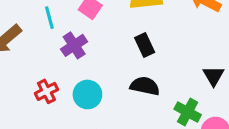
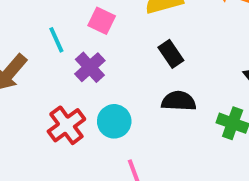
red cross: (46, 91) -> (66, 125), size x1.4

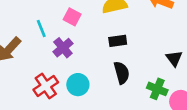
black rectangle: (171, 54) -> (118, 41), turned -66
black semicircle: (179, 101) -> (122, 73), turned 70

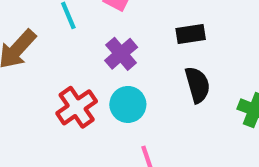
purple cross: (63, 48) -> (121, 54), moved

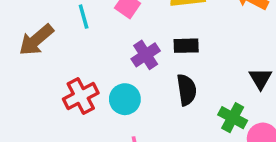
purple cross: (121, 54) -> (146, 55), moved

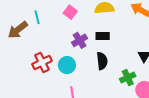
cyan line: (84, 17) -> (37, 17), moved
green cross: (233, 118) -> (128, 78), turned 35

